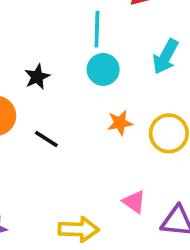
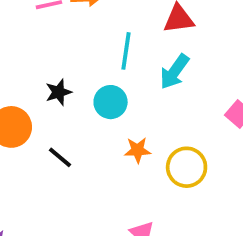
cyan arrow: (165, 57) -> (174, 72), moved
cyan circle: (103, 69) -> (111, 102), moved

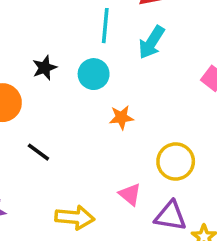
black line: (60, 157) -> (38, 152), moved
yellow circle: (187, 167) -> (176, 161), moved

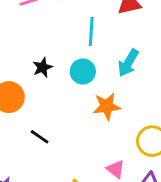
cyan arrow: (151, 42) -> (128, 63), moved
orange star: (121, 117) -> (107, 106), size x1.4

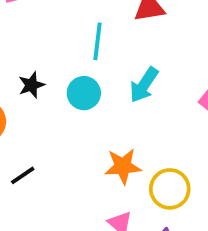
orange star: (107, 106) -> (123, 166), moved
black line: (40, 137) -> (23, 175), turned -72

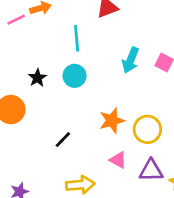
cyan arrow: (144, 85) -> (131, 60), moved
black line: (23, 175) -> (63, 140), moved

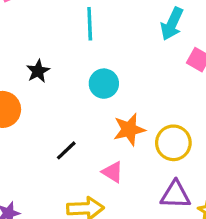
cyan arrow: (131, 60) -> (172, 24), moved
cyan circle: (75, 76) -> (104, 84), moved
pink triangle: (118, 160) -> (112, 172), moved

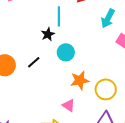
black star: (38, 71) -> (48, 34), moved
black line: (66, 150) -> (34, 62), moved

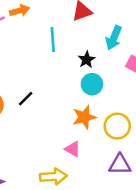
black star: (48, 34) -> (87, 60), moved
cyan circle: (66, 52) -> (92, 84), moved

